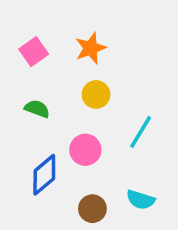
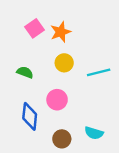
pink square: (34, 52) -> (34, 28), moved
cyan line: (141, 132) -> (99, 72), moved, turned 45
blue diamond: (44, 175) -> (30, 116), turned -44

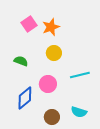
cyan line: (99, 72) -> (80, 75), moved
blue diamond: (30, 116) -> (25, 98), turned 45

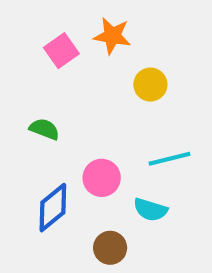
orange star: (51, 27) -> (112, 36), moved, turned 30
yellow circle: (54, 53) -> (150, 85), moved
cyan semicircle: (79, 112) -> (150, 210), moved

